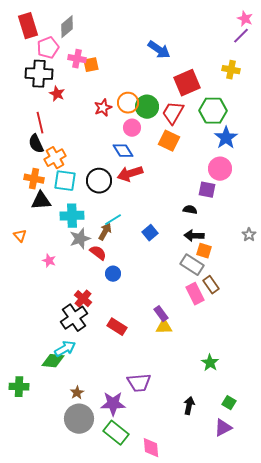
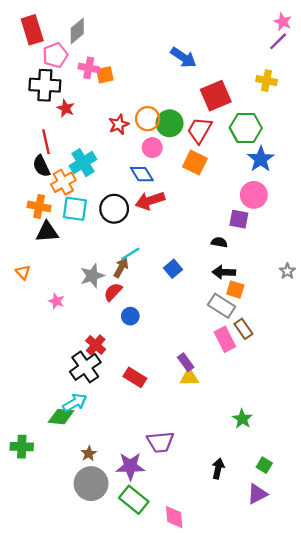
cyan cross: (72, 216) -> (83, 163), moved, turned -30
red semicircle: (98, 253) -> (113, 292), turned -84

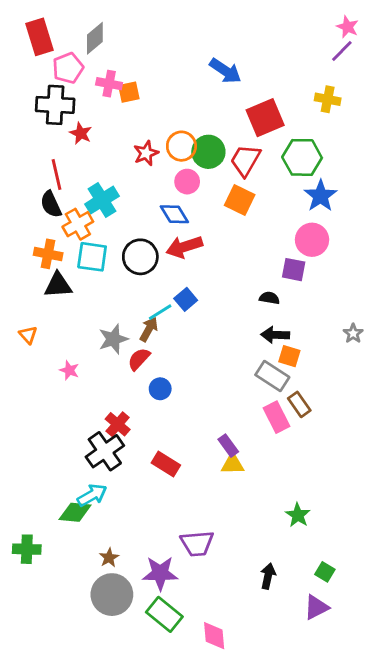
blue square: (173, 269) -> (186, 299), moved

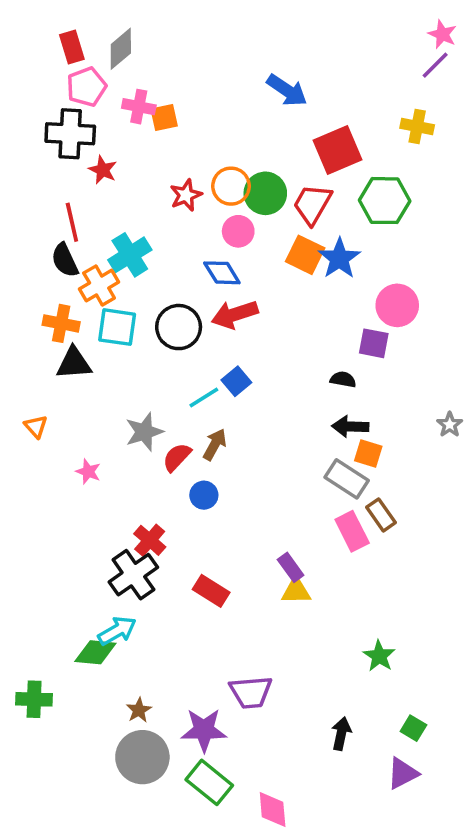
red rectangle: (40, 37) -> (72, 47), moved, size x0.7
blue star: (321, 196) -> (339, 258), moved
brown arrow: (149, 329) -> (215, 445), moved

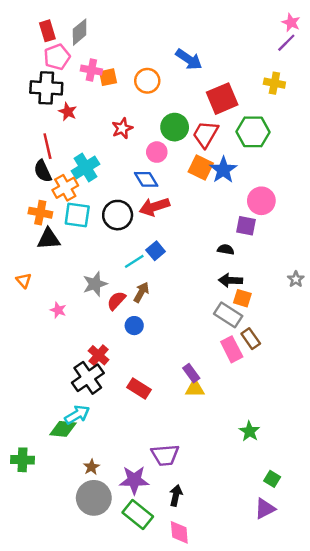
orange circle: (231, 186) -> (147, 81), moved
black arrow: (341, 734) -> (176, 495), moved

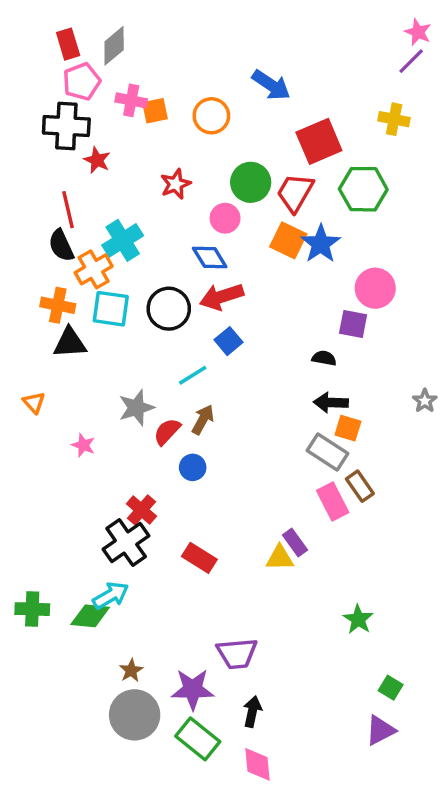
blue square: (156, 251) -> (228, 341), moved
purple rectangle: (191, 373) -> (295, 542), moved
green cross: (22, 460) -> (32, 609), moved

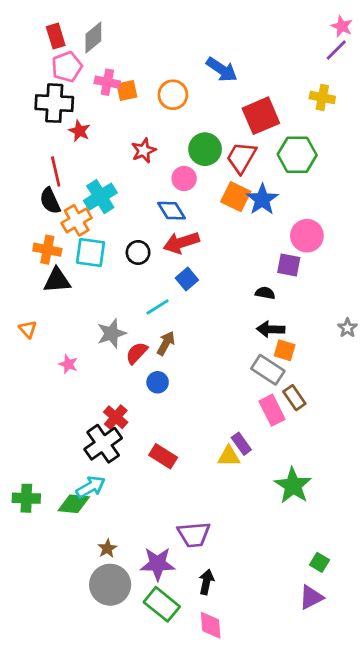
black circle: (169, 309) -> (138, 252), size x0.7
green star: (358, 619) -> (293, 486), moved, size x1.5

